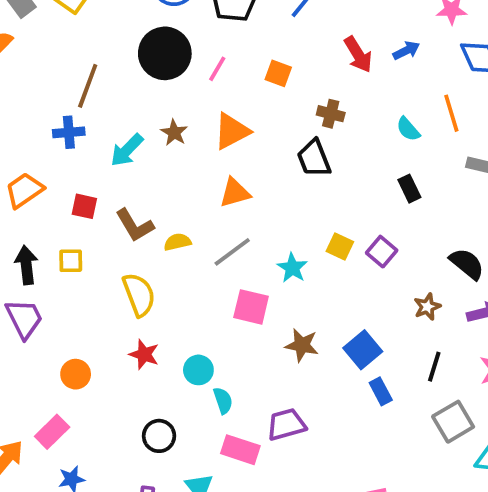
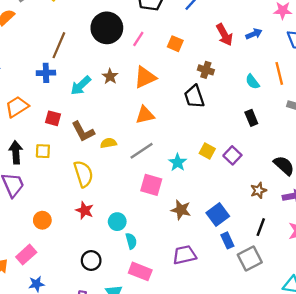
gray square: (453, 422) -> (250, 259), moved
purple trapezoid: (286, 424) -> (185, 255), moved

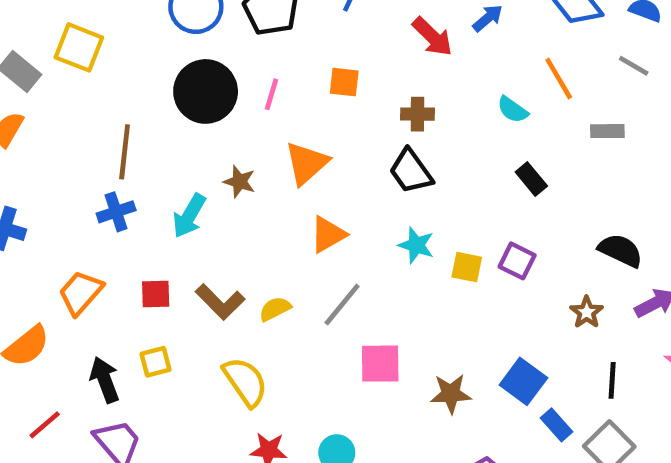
cyan star: (178, 162) -> (416, 245), moved

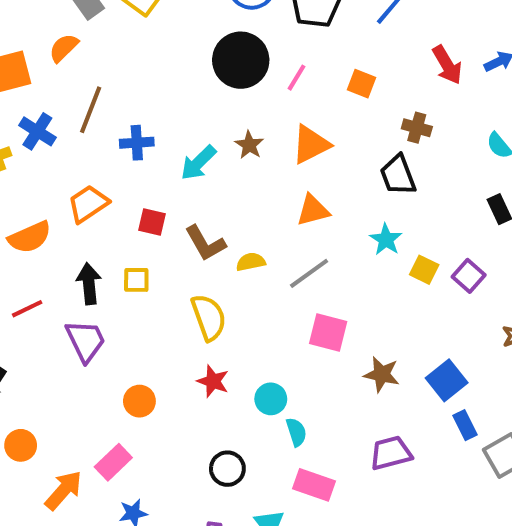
brown line: (125, 152) -> (91, 110), moved

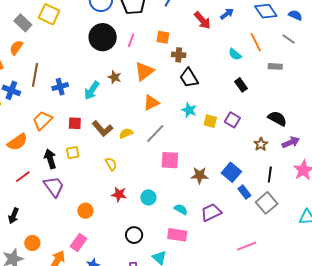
brown cross: (417, 128) -> (179, 55), moved
yellow semicircle: (209, 317) -> (111, 164), size x0.6
cyan semicircle: (296, 432) -> (181, 209), moved, turned -32

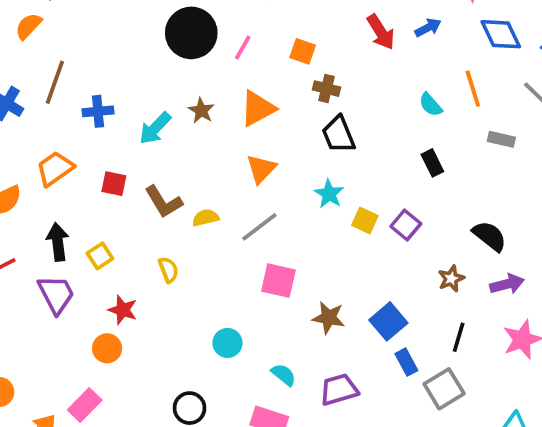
orange triangle: (151, 103) -> (261, 169), turned -30
yellow square: (73, 153) -> (100, 256), moved, turned -32
red star: (119, 194) -> (123, 310), moved

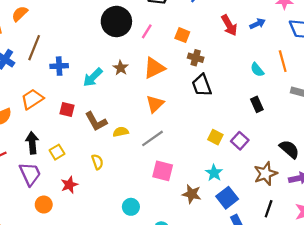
cyan star: (329, 194) -> (214, 173), moved
brown star: (451, 279) -> (265, 174), size x1.5
red star: (123, 310) -> (69, 185), turned 30
orange circle: (107, 348) -> (44, 205), moved

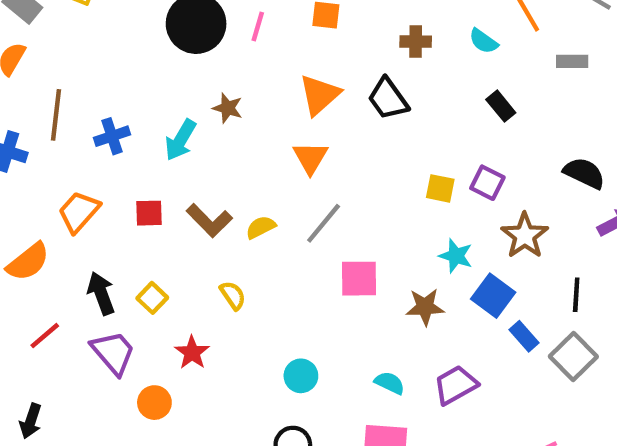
brown cross: (196, 58) -> (416, 42), moved
orange triangle: (154, 68) -> (320, 95), moved
brown star: (265, 174) -> (525, 236), moved
cyan circle: (131, 207) -> (301, 376), moved

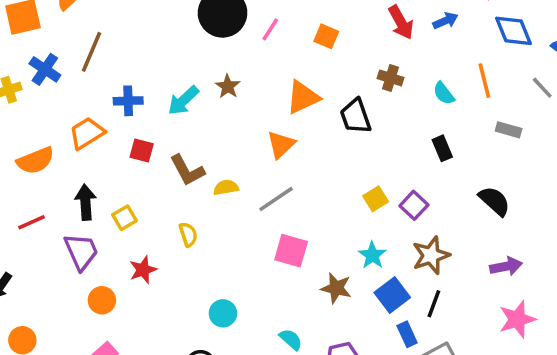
blue cross: (112, 136) -> (128, 101), moved
black semicircle: (584, 173) -> (494, 201), moved
yellow square: (440, 188) -> (376, 199), turned 30
black line: (576, 295) -> (434, 304), moved

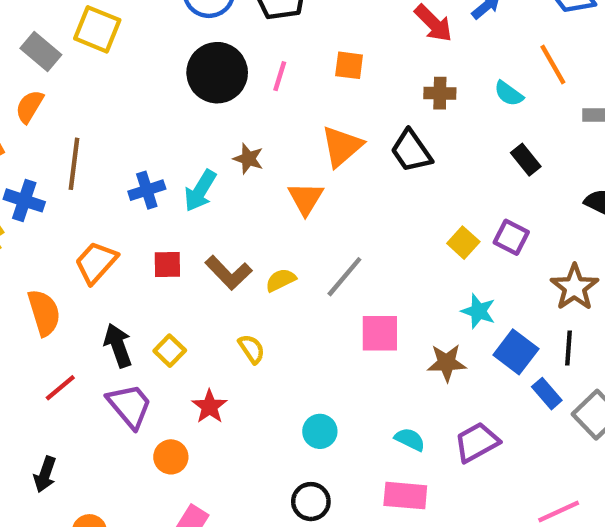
blue cross: (128, 101) -> (147, 190), moved
orange triangle: (281, 144) -> (306, 199), moved
orange semicircle: (36, 161) -> (44, 313), turned -69
brown star: (431, 255) -> (575, 287), moved

